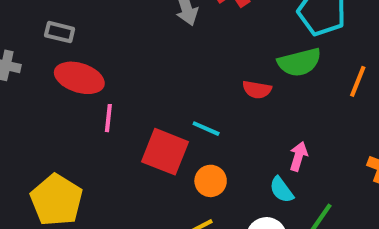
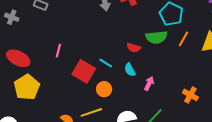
red ellipse: (79, 78) -> (18, 58), moved
orange line: (358, 81) -> (184, 39), moved
cyan semicircle: (281, 190) -> (130, 70), moved

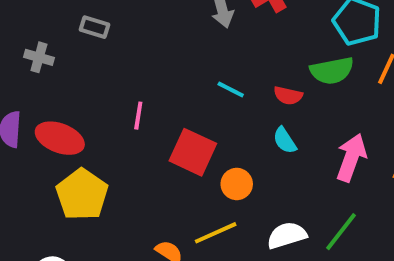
cyan line: (106, 63) -> (231, 89), moved
pink arrow: (149, 84) -> (351, 158), moved, size x1.6

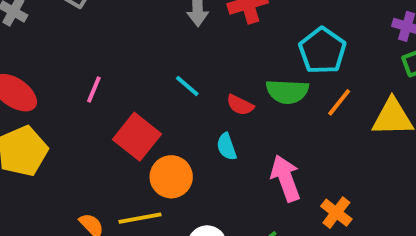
pink arrow: (351, 158) -> (286, 178), turned -54
orange circle: (237, 184) -> (171, 177), size x1.4

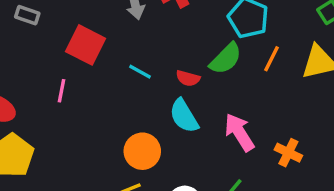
green semicircle: (287, 92) -> (226, 59), turned -36
red square: (137, 137) -> (85, 45), moved
cyan semicircle: (227, 147) -> (184, 116), size x1.5

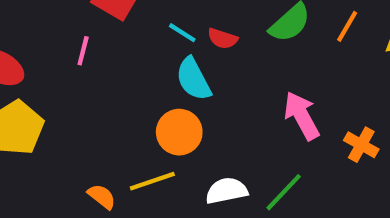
red semicircle: (188, 78) -> (222, 39), moved
cyan semicircle: (184, 116) -> (193, 79), moved

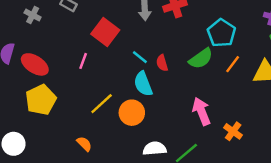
red semicircle: (222, 39) -> (162, 63), turned 49
yellow line: (152, 181) -> (102, 104), moved, turned -30

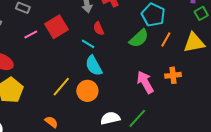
red square: (105, 32) -> (57, 27), turned 30
pink line: (83, 61) -> (31, 35), moved, turned 48
red semicircle: (162, 63) -> (99, 28), moved
orange cross: (233, 131) -> (173, 75), moved, turned -35

